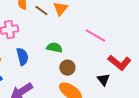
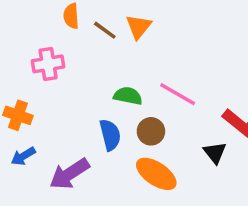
pink line: (95, 36) -> (178, 94), moved
blue semicircle: (22, 57) -> (110, 135), moved

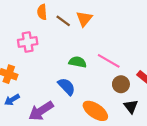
brown circle: (151, 131) -> (121, 84), moved
blue semicircle: (110, 135) -> (66, 86), turned -30
black triangle: (215, 153) -> (131, 106), moved

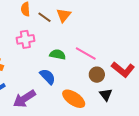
pink cross: (28, 42) -> (25, 39), moved

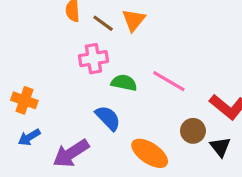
pink cross: (25, 39) -> (93, 59), moved
brown circle: (97, 75) -> (193, 131), moved
black triangle: (106, 95) -> (220, 147), moved

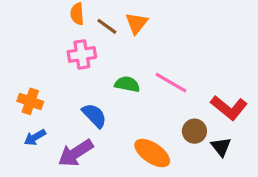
pink cross: (93, 59) -> (82, 54), moved
blue semicircle: (108, 118) -> (94, 115), moved

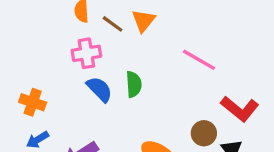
pink line: (171, 83) -> (199, 60), moved
green semicircle: (127, 84) -> (134, 84), turned 75
blue semicircle: (94, 115) -> (99, 89), moved

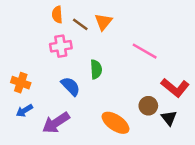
blue semicircle: (99, 89) -> (71, 86), moved

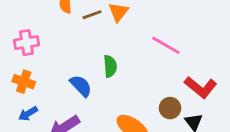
brown line: (80, 24) -> (92, 15), turned -56
pink cross: (61, 46) -> (27, 43), moved

